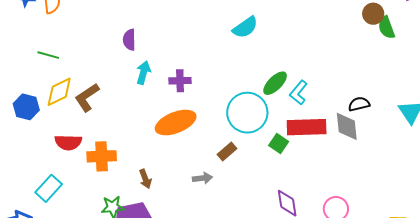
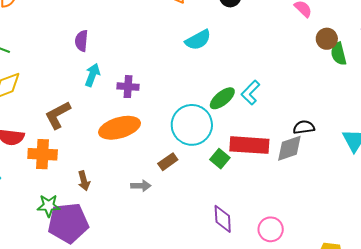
cyan L-shape: (299, 93) -> (251, 93), moved
brown L-shape: (87, 97) -> (58, 115), moved
gray diamond: (347, 126) -> (289, 148), turned 72

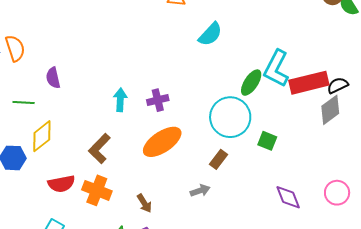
purple semicircle: (82, 41) -> (53, 78), moved
cyan L-shape: (251, 93) -> (276, 69), size x1.5
red rectangle: (249, 145) -> (309, 83), moved
orange cross: (43, 154) -> (97, 190), turned 36

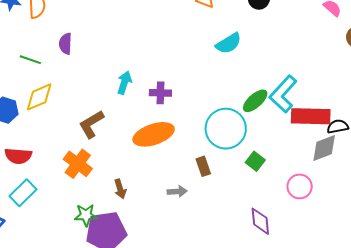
brown rectangle: (219, 159) -> (203, 166), turned -72
red semicircle: (61, 184) -> (18, 156), moved
pink circle: (337, 193) -> (300, 186), moved

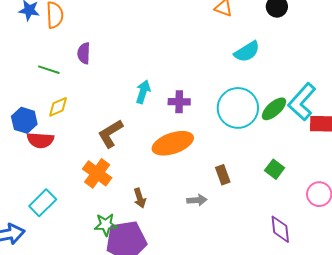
yellow diamond: (39, 97) -> (58, 107), size x0.7
cyan circle: (226, 129) -> (238, 108), moved
red semicircle: (18, 156) -> (40, 140), moved

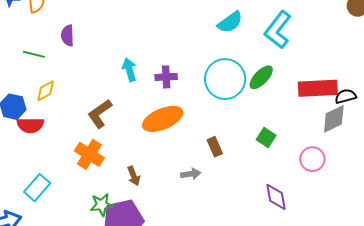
cyan arrow: (143, 92) -> (129, 70), turned -30
cyan L-shape: (302, 102) -> (278, 30), moved

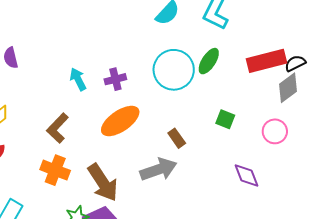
gray arrow: (191, 174) -> (158, 170), size x1.8
brown arrow: (134, 176) -> (103, 183), size x2.0

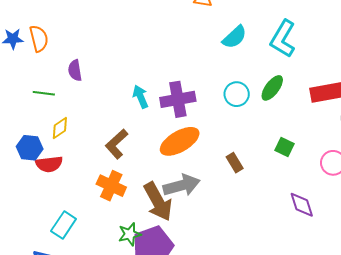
cyan circle: (174, 70) -> (237, 94), size x0.6
purple cross: (115, 79) -> (178, 99), size x1.6
gray arrow: (158, 170) -> (182, 185), moved

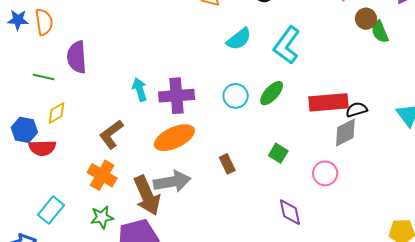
purple semicircle: (75, 70) -> (77, 57), size x1.5
green star: (130, 234) -> (102, 217), moved

